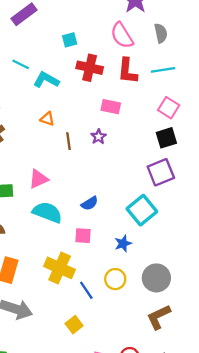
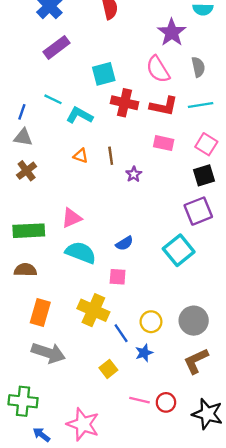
cyan square: (70, 40) -> (104, 74), size x1.5
red L-shape: (127, 71) -> (164, 106), turned -84
pink rectangle: (111, 107) -> (164, 143), moved
brown line: (68, 141) -> (111, 156), moved
blue star: (123, 243) -> (144, 353), moved

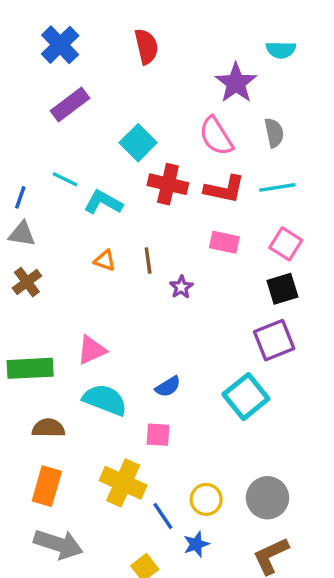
cyan square: (104, 74) -> (138, 143), turned -30
brown semicircle: (25, 270) -> (48, 428), moved

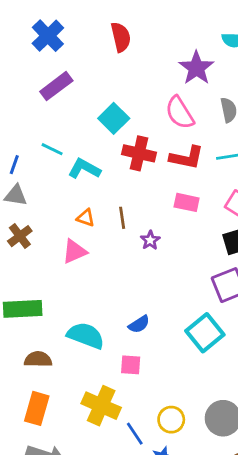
pink triangle: (92, 350) -> (75, 251), moved

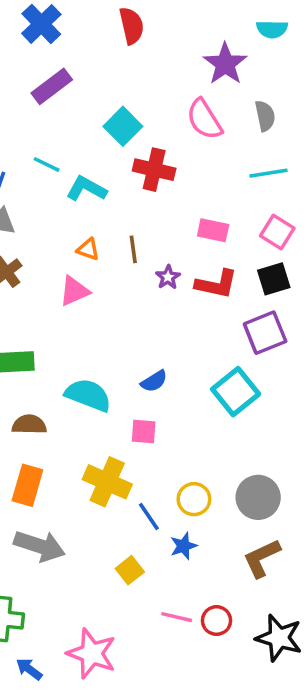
red L-shape: (187, 158) -> (216, 284), moved

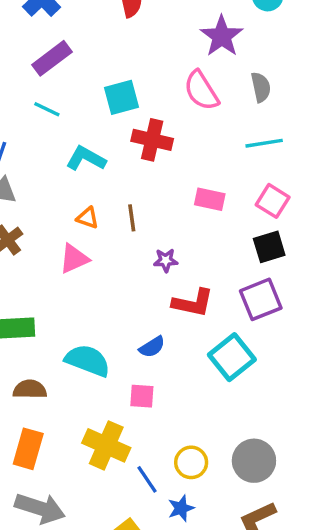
cyan square: (123, 126) -> (122, 97), turned 30
cyan line: (47, 164) -> (47, 109), moved
purple star: (168, 277) -> (166, 260), moved, turned 30
red L-shape: (216, 284) -> (193, 303), moved

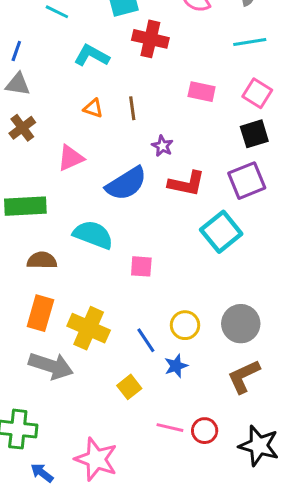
pink triangle: (74, 259) -> (71, 158), moved
purple star: (166, 260) -> (162, 146), turned 30
blue semicircle: (152, 347) -> (126, 184), moved, size x1.8
yellow cross: (106, 445) -> (89, 328), moved

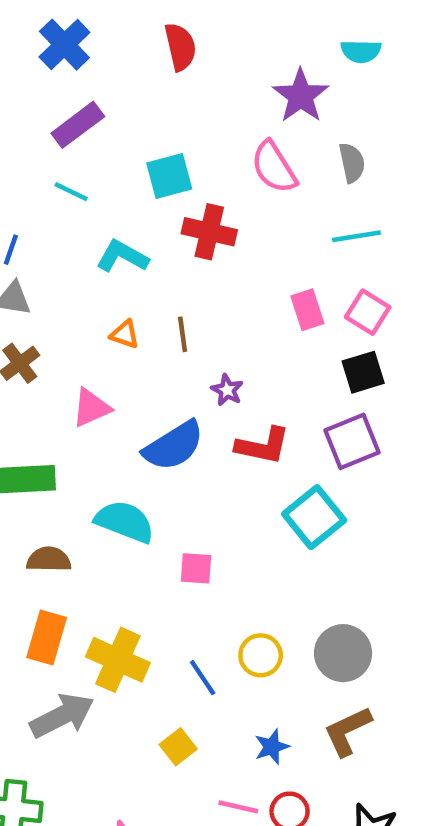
pink rectangle: (202, 92) -> (307, 310), moved, turned 60
gray arrow: (51, 366) -> (62, 716), turned -45
blue star: (176, 366) -> (272, 747), moved

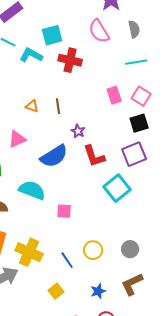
cyan L-shape: (122, 256) -> (31, 55), moved
red L-shape: (263, 446) -> (94, 156), turned 60
gray circle: (343, 653) -> (130, 249), size x0.7

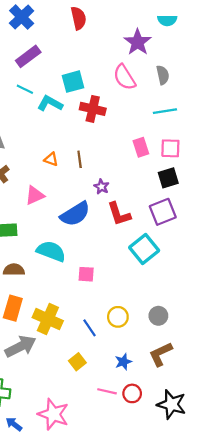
pink square: (141, 96) -> (170, 148), turned -30

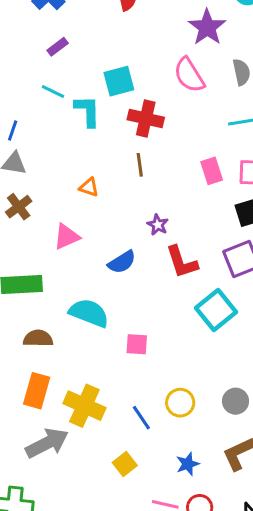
purple rectangle: (28, 56) -> (58, 47), size x0.6
cyan L-shape: (50, 103) -> (87, 111), turned 60
brown line: (80, 159) -> (140, 165), moved
blue semicircle: (75, 214) -> (122, 262), size x0.7

